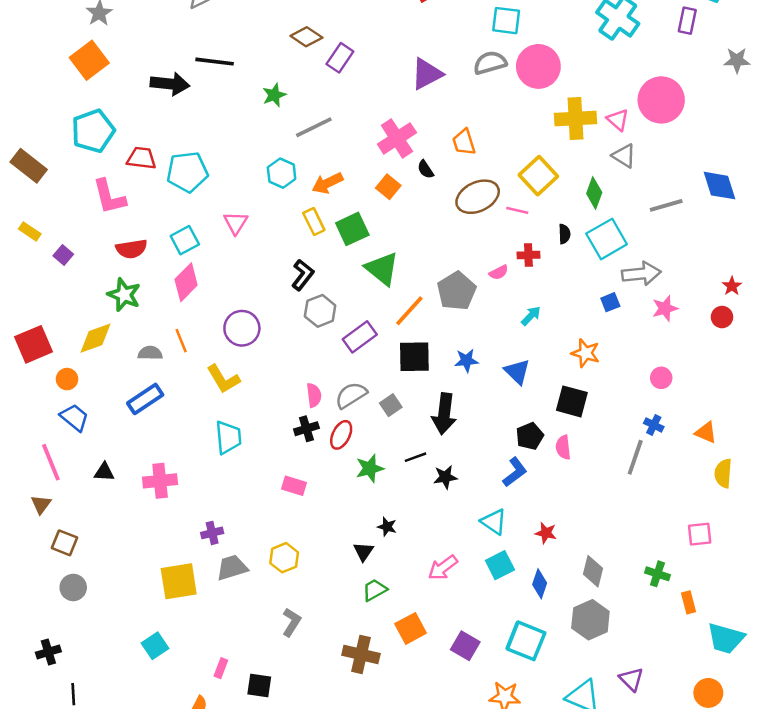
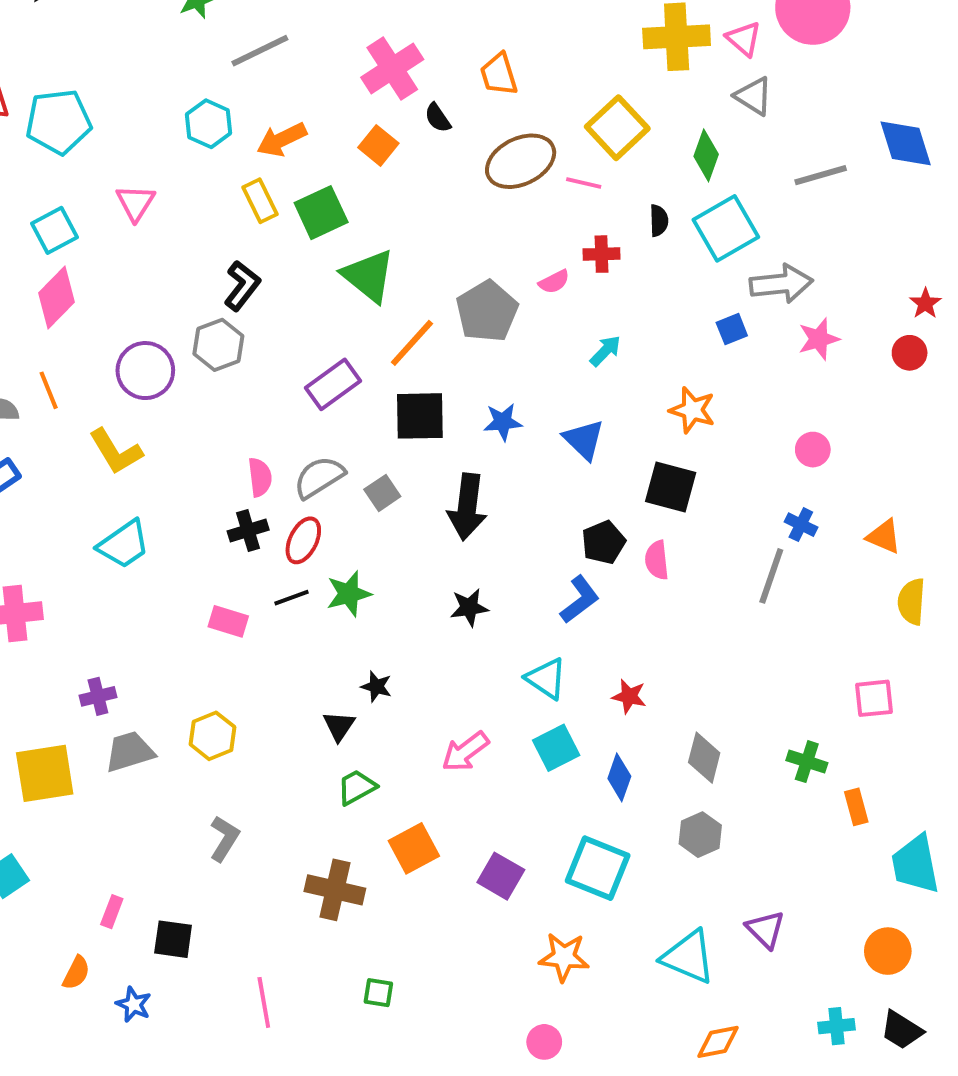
gray hexagon: (320, 311) -> (218, 345), moved
cyan trapezoid: (228, 437) -> (124, 544), turned 60
black line: (416, 457) -> (291, 598), moved
gray hexagon: (590, 620) -> (700, 835), size x0.7
cyan trapezoid: (726, 638) -> (915, 864), turned 63

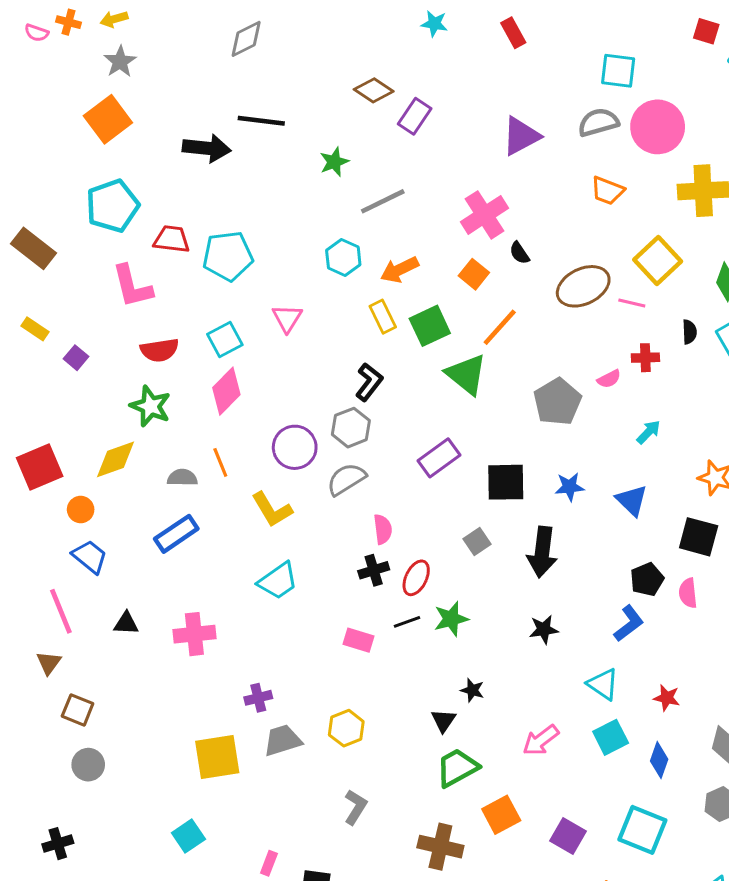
orange trapezoid: (499, 74) -> (607, 191), moved, turned -52
orange line: (412, 343) -> (500, 327), moved
gray semicircle: (319, 477) -> (346, 479), moved
green trapezoid: (357, 787) -> (457, 768), size x1.4

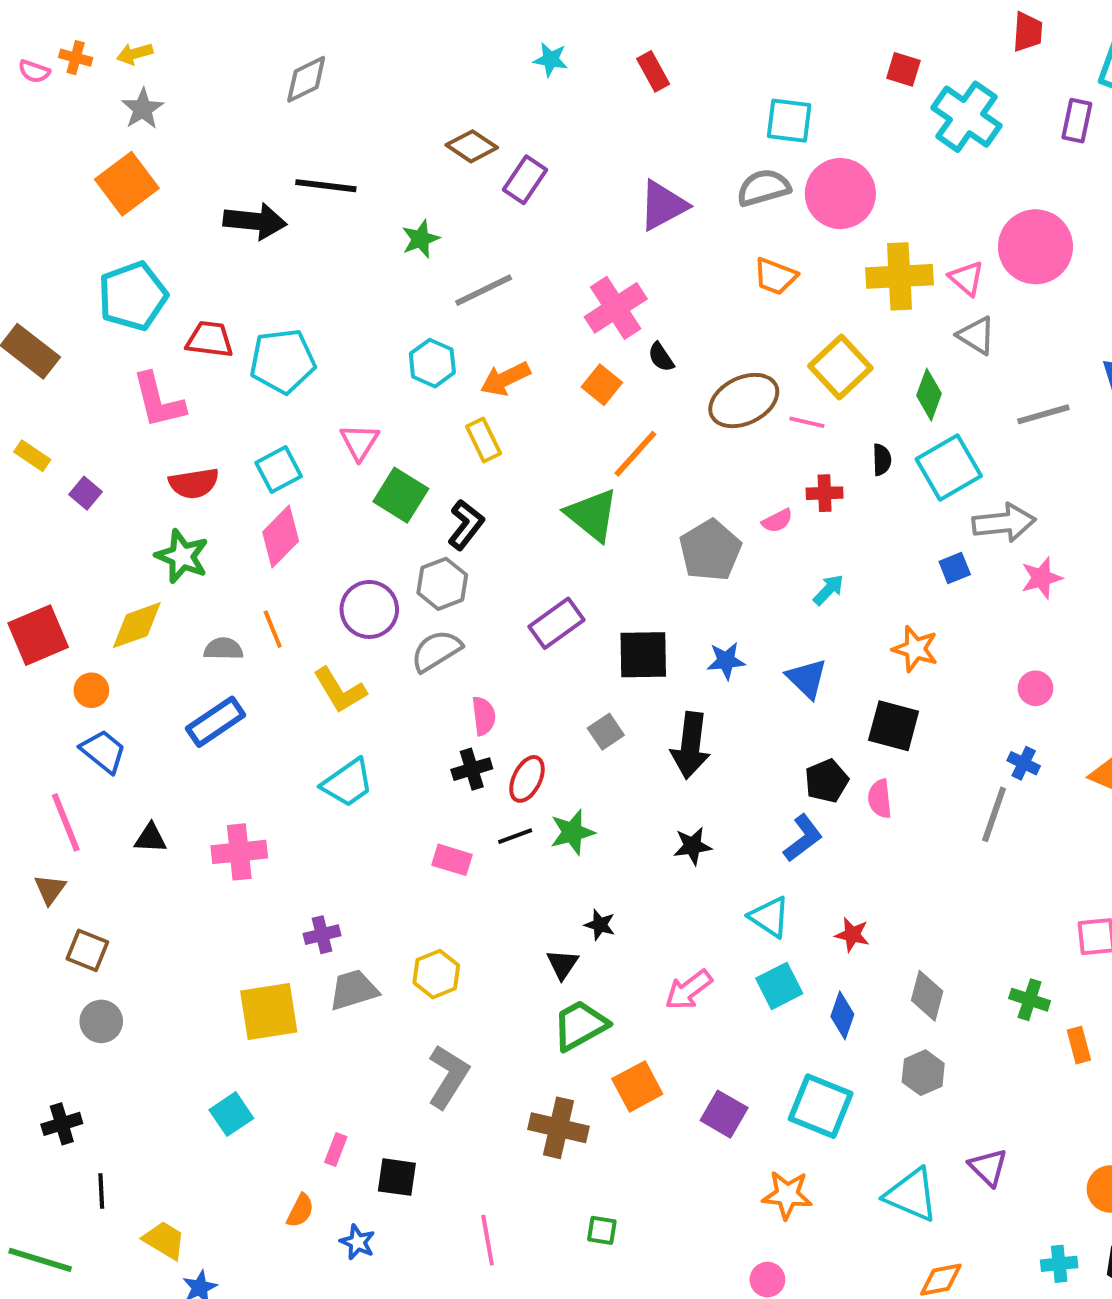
green square: (430, 326) -> (401, 495), moved, turned -33
gray L-shape: (355, 807) -> (448, 1077), size x1.4

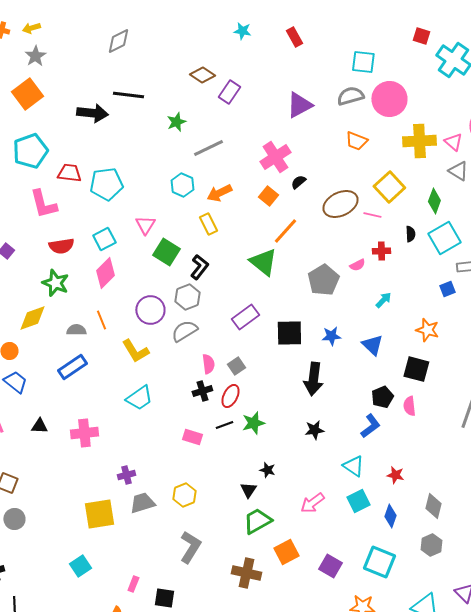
black semicircle: (661, 357) -> (298, 182), turned 84
gray square: (606, 732) -> (236, 366), moved

